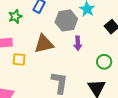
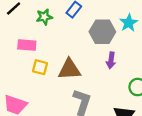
brown triangle: (44, 44) -> (69, 69), moved

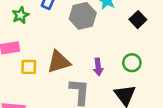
purple arrow: (111, 60) -> (98, 67), moved

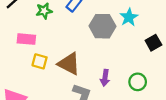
brown triangle: (59, 62) -> (69, 64), turned 30

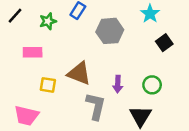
cyan star: (129, 17) -> (150, 14), moved
yellow square: (40, 61) -> (48, 85), moved

